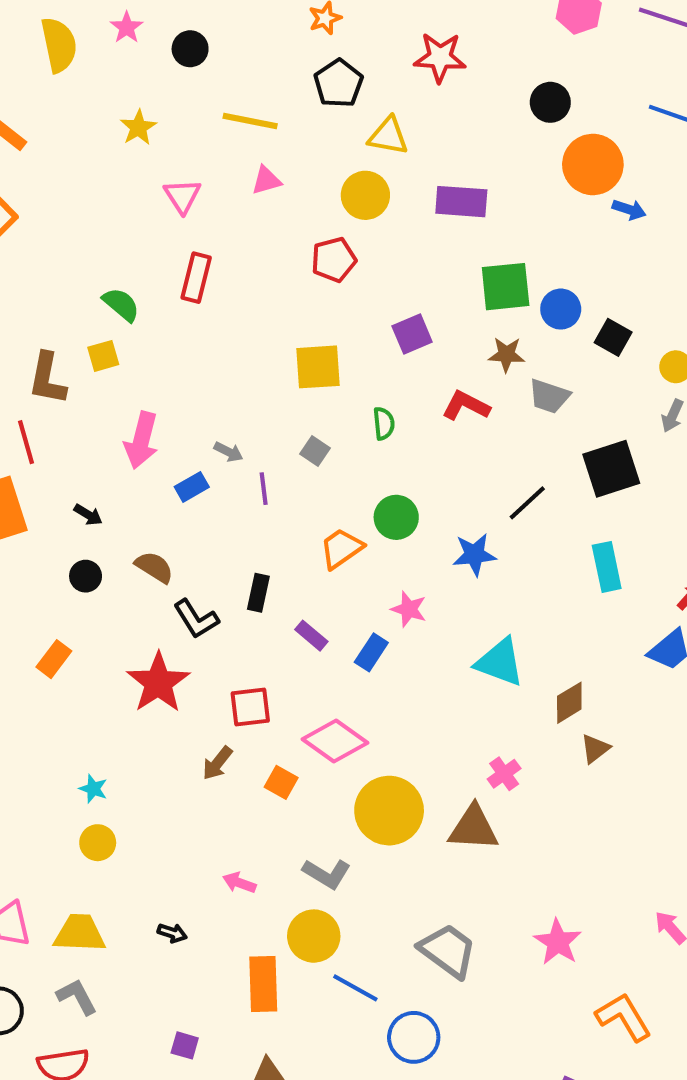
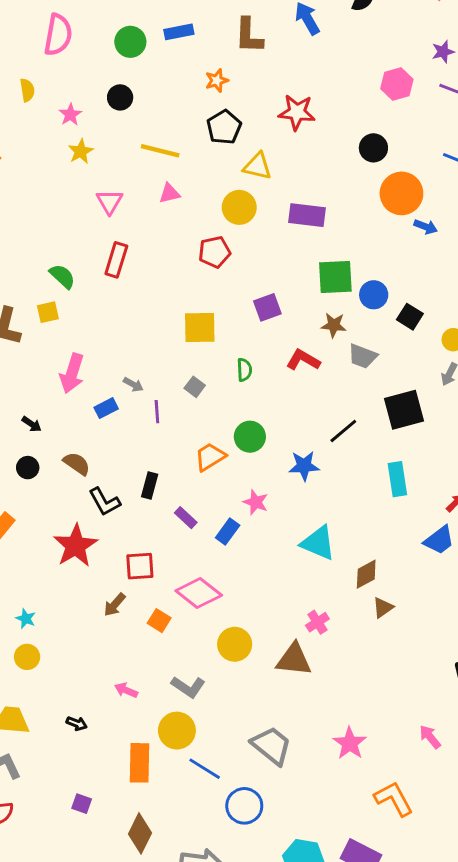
pink star: (127, 27) -> (70, 115), moved
yellow semicircle: (59, 45) -> (27, 90), size x0.6
yellow circle: (389, 811) -> (235, 644), size x0.7

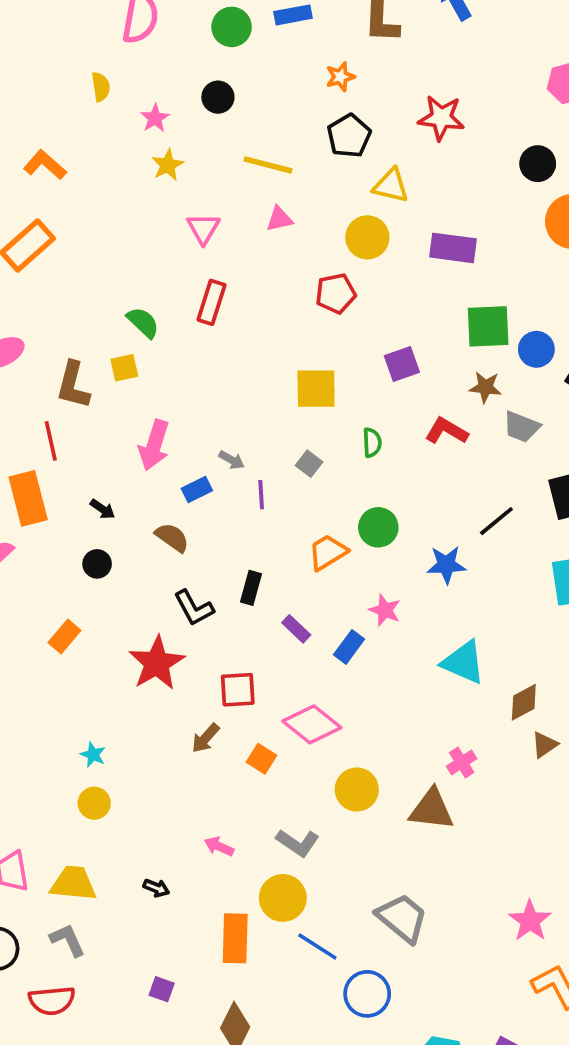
brown semicircle: (77, 464) -> (172, 537), moved
pink star: (350, 743) -> (530, 921), moved

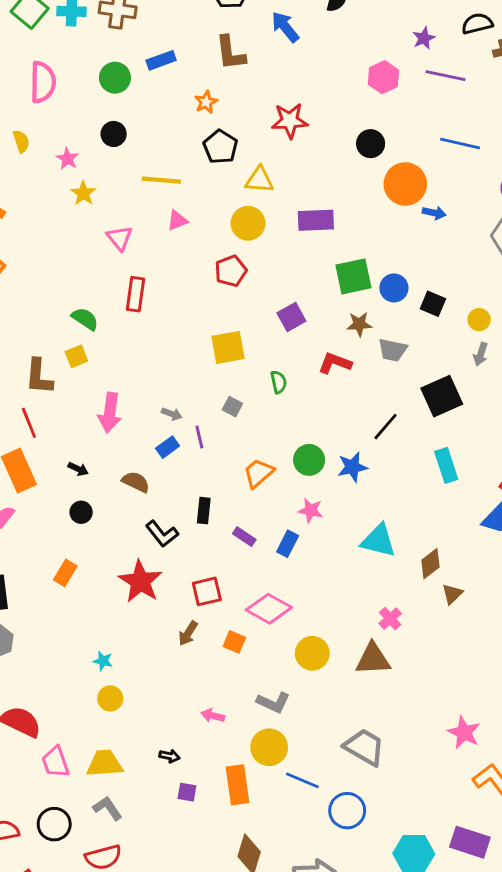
blue rectangle: (197, 490) -> (168, 447), moved
green circle: (378, 527) -> (309, 460), moved
purple square: (162, 989) -> (187, 792), moved

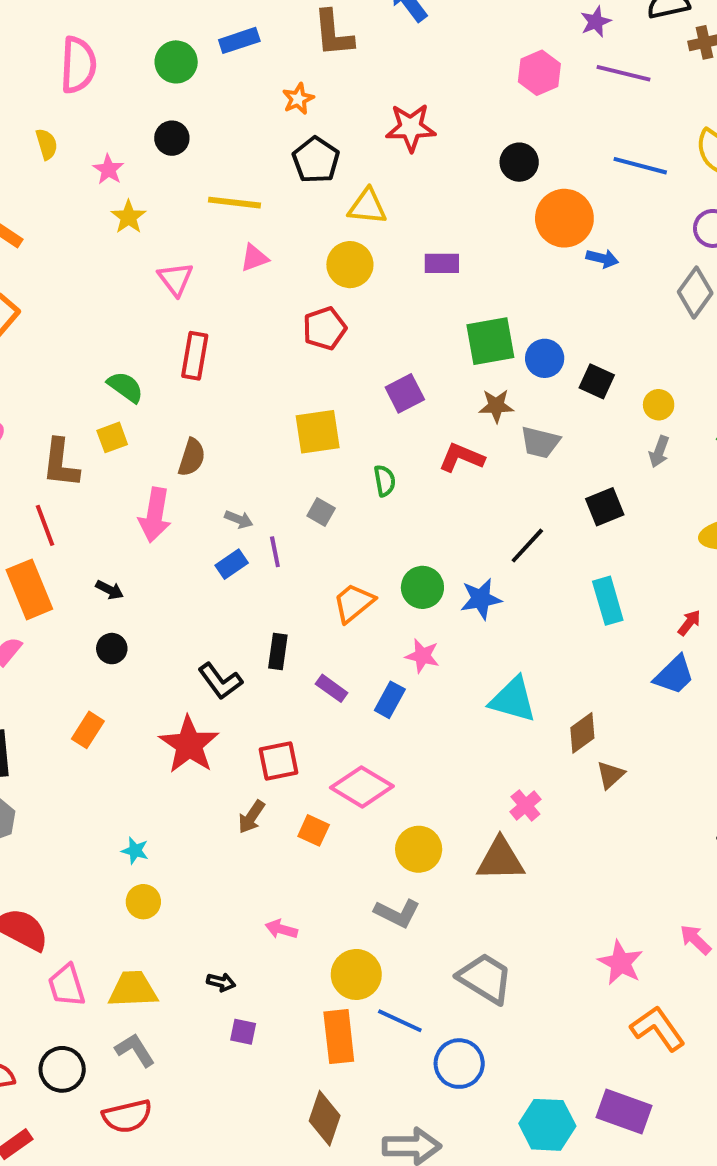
purple rectangle: (316, 220) -> (442, 263), size x0.7
black square: (442, 396) -> (605, 507), size x0.7
brown semicircle: (136, 482) -> (192, 457), moved, turned 80
gray L-shape: (273, 702) -> (397, 913), moved
orange rectangle: (237, 785) -> (339, 1037), moved

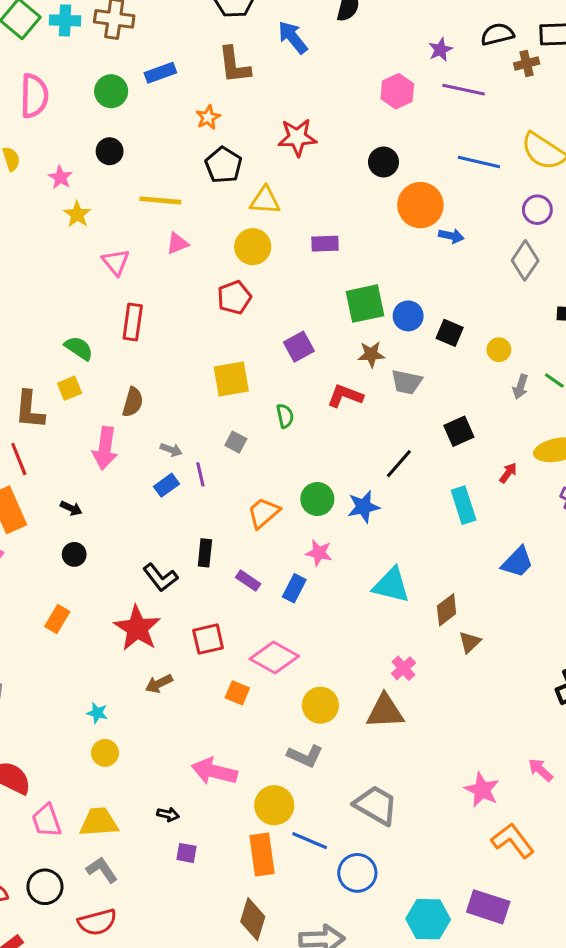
gray arrow: (659, 452) -> (520, 387), moved
red arrow: (689, 623) -> (508, 473), moved
brown arrow: (251, 817) -> (159, 684), moved, turned 32
pink arrow: (281, 929) -> (214, 771), size x1.8

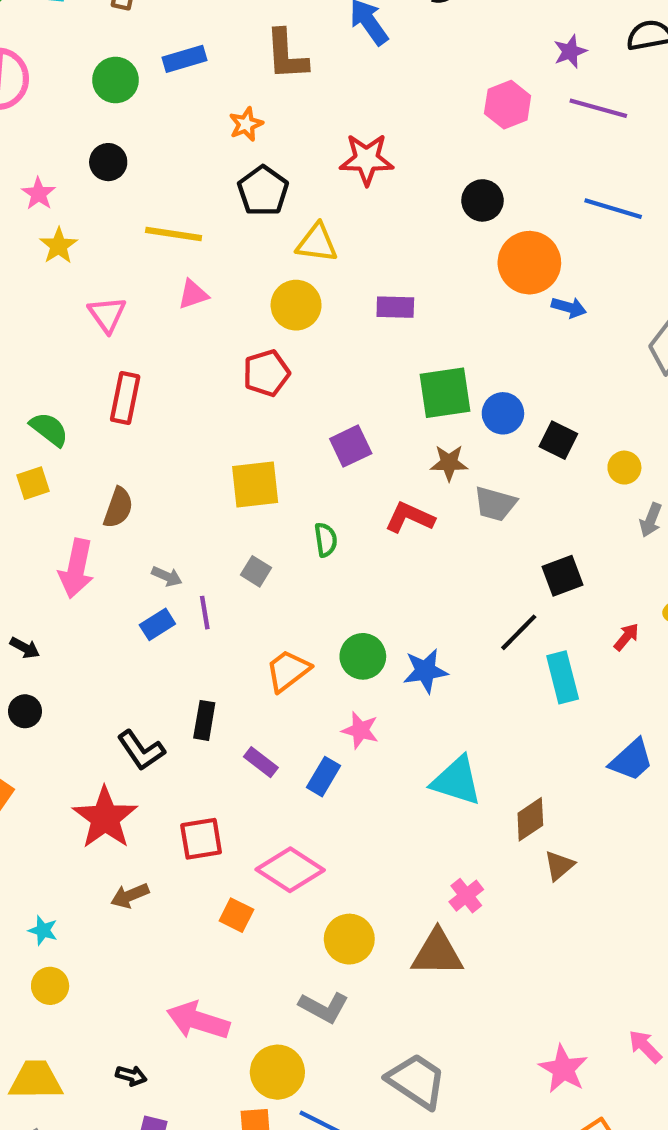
black line: (399, 464) -> (519, 632), moved

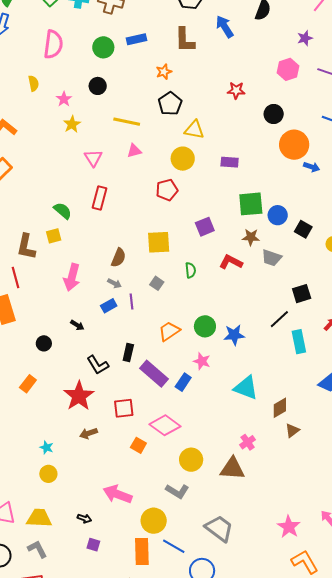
purple star: (570, 51) -> (305, 38), moved
red star: (367, 159) -> (236, 90), moved, size x0.7
brown semicircle: (118, 508) -> (119, 258), moved
black arrow: (25, 648) -> (77, 325), moved
purple rectangle: (261, 762) -> (154, 374), size x1.8

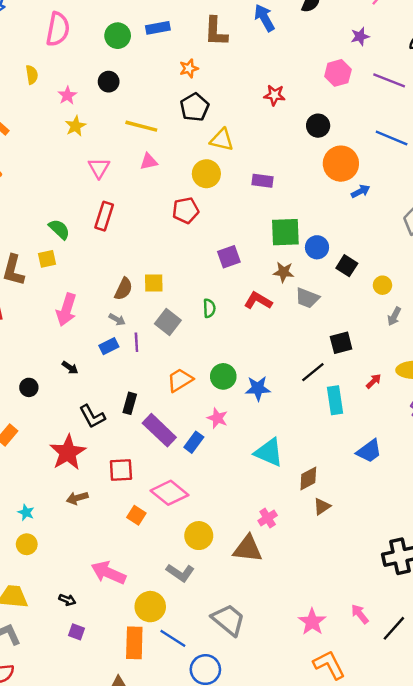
blue arrow: (312, 167) -> (361, 191), turned -49
yellow square: (159, 242) -> (154, 283), moved, size x0.7
gray square: (157, 283) -> (168, 322), size x1.5

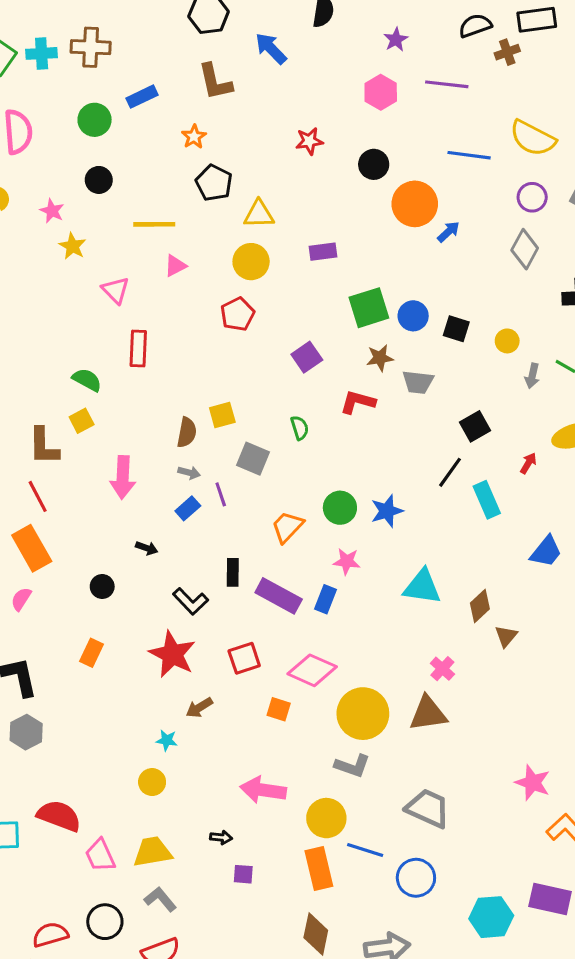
cyan star: (26, 512) -> (167, 740), moved
yellow circle: (199, 536) -> (363, 714), size x1.4

